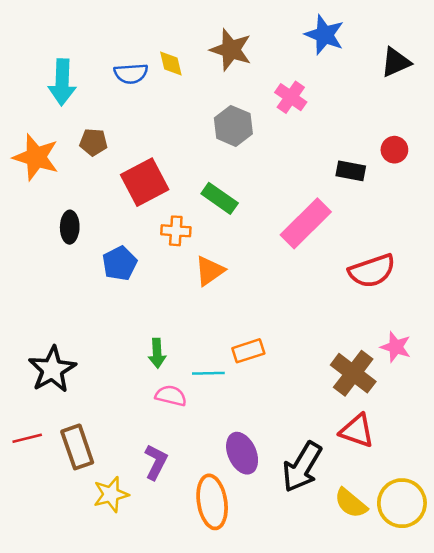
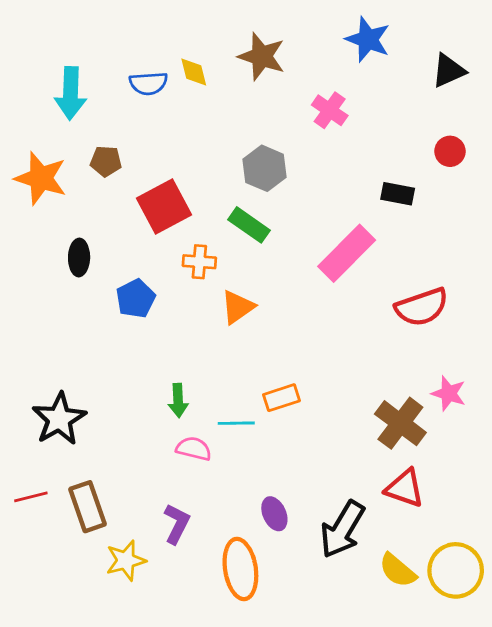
gray hexagon: (233, 126) -> (265, 168), moved
red circle: (394, 150) -> (450, 151), moved
purple ellipse: (242, 453) -> (274, 514), size x0.7

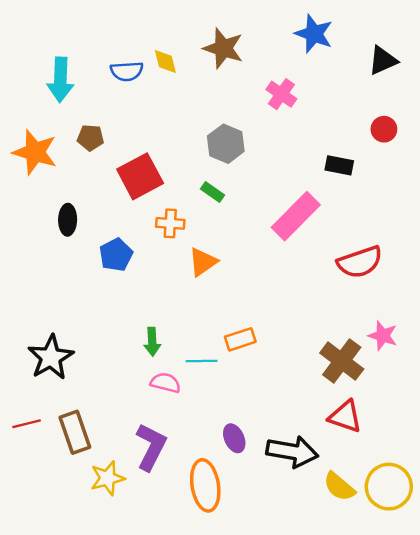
green rectangle: (249, 225) -> (212, 192), size x0.7
purple L-shape: (177, 524) -> (151, 447), size x1.4
black arrow: (342, 529) -> (292, 452), turned -111

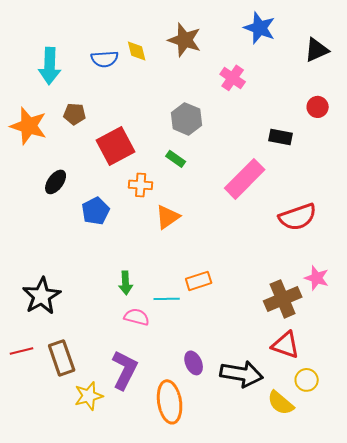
black ellipse: (68, 220) -> (56, 182), turned 35
brown cross: (342, 361) -> (283, 299), turned 30
yellow circle: (389, 487) -> (307, 380), moved, size x0.6

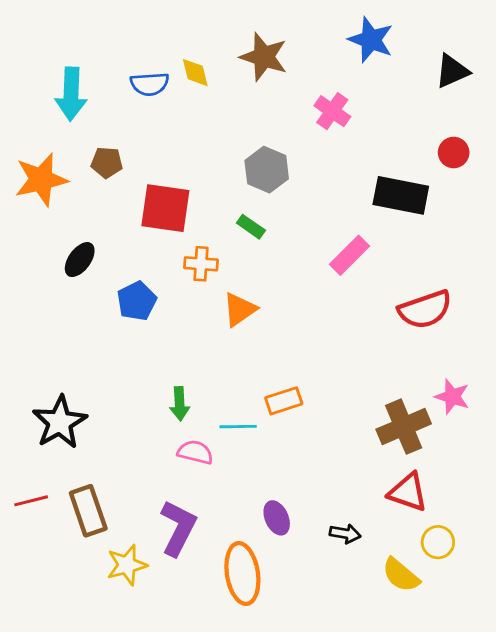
orange star: (29, 126) -> (41, 180), turned -30
black rectangle: (281, 137) -> (401, 195), size x1.6
red square: (116, 146) -> (165, 208), turned 36
pink rectangle: (245, 179) -> (349, 255), size x0.7
black arrow: (242, 374) -> (345, 534), size x0.5

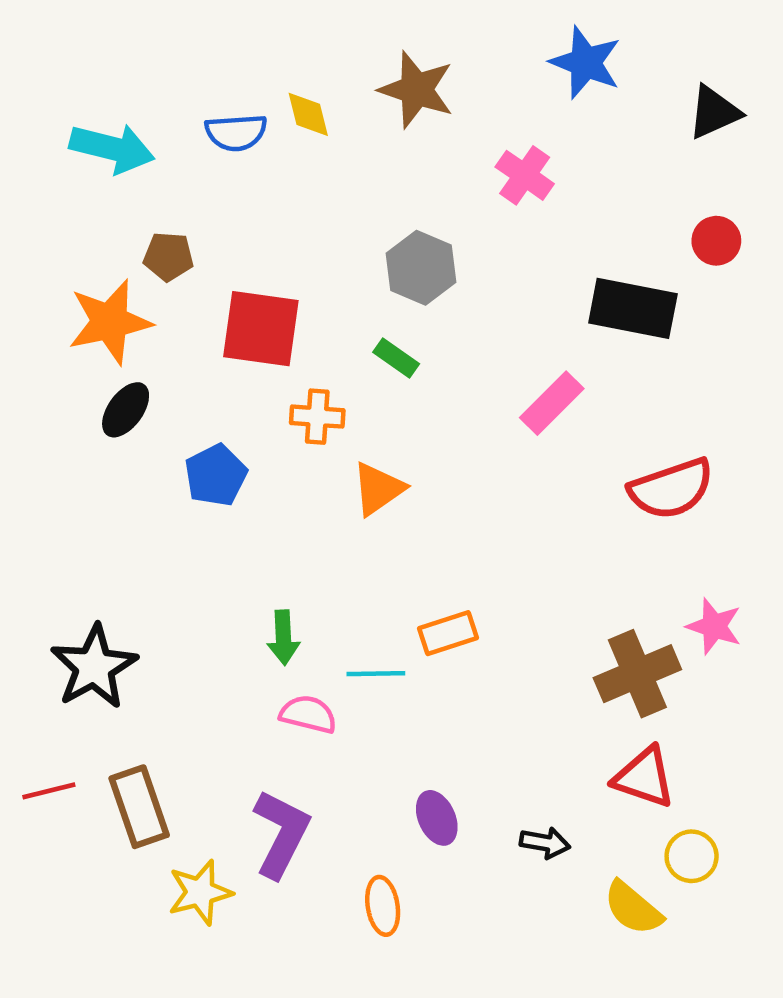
cyan arrow: (71, 94) -> (112, 148), turned -78
orange star: (41, 180) -> (110, 322), moved
orange ellipse: (242, 574) -> (383, 906), size x0.6

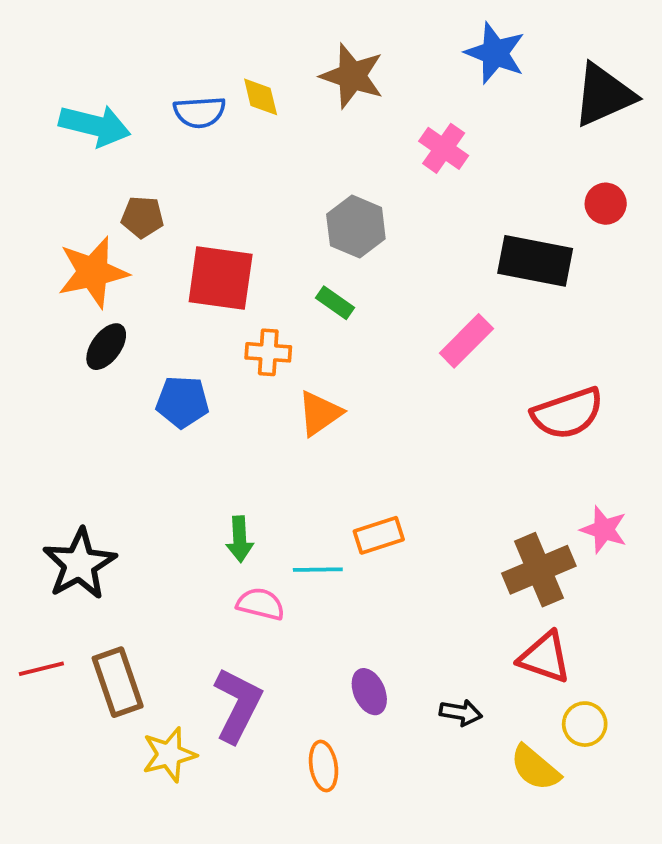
black triangle: (714, 112) -> (604, 95), size x1.4
blue pentagon: (216, 475) -> (182, 402), turned 30

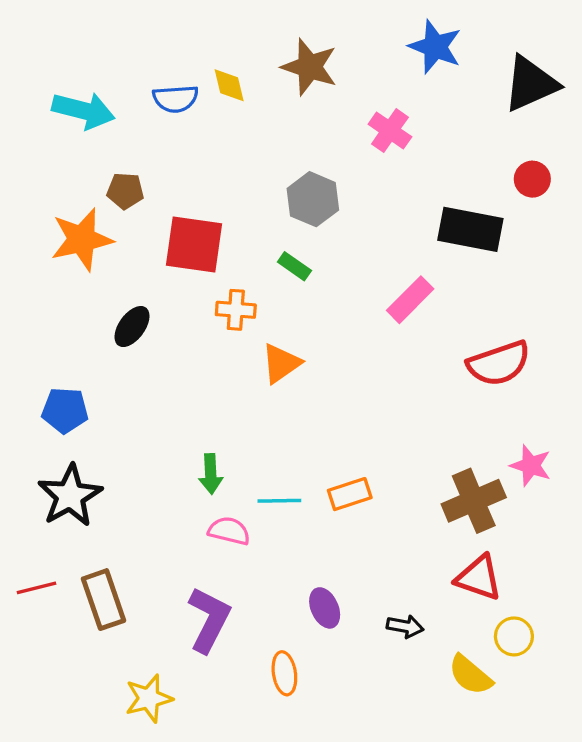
black ellipse: (106, 347) -> (132, 327), moved
blue pentagon: (182, 402) -> (65, 410), moved
orange rectangle: (379, 535) -> (350, 494), moved
yellow star: (169, 755) -> (149, 698), moved

